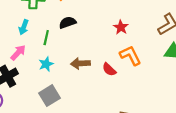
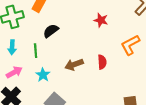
pink arrow: (18, 53) -> (14, 72), turned 35
orange L-shape: (130, 55) -> (130, 45), moved, turned -75
red semicircle: (109, 69) -> (102, 62), turned -120

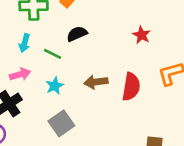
green line: (36, 51) -> (52, 54), turned -72
red semicircle: (102, 62) -> (131, 87), size x1.5

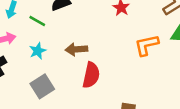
red semicircle: (131, 87) -> (91, 75), moved

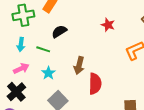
brown arrow: (76, 49) -> (79, 65), turned -60

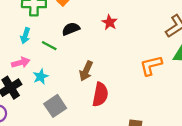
red star: (108, 25) -> (110, 22), moved
cyan star: (48, 73) -> (41, 77), moved

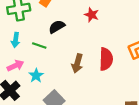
red semicircle: (100, 95) -> (106, 59), moved

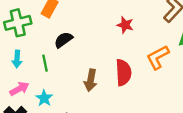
red star: (92, 15) -> (125, 25), moved
green line: (39, 46) -> (45, 63), turned 64

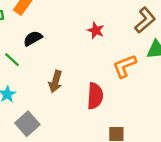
green line: (45, 63) -> (12, 60), turned -42
red semicircle: (123, 73) -> (95, 96), moved

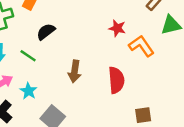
red star: (96, 30) -> (117, 28), moved
orange L-shape: (124, 66) -> (141, 46), turned 85

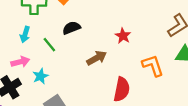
red star: (117, 28) -> (123, 36), moved
brown arrow: (75, 71) -> (97, 58), moved, turned -144

